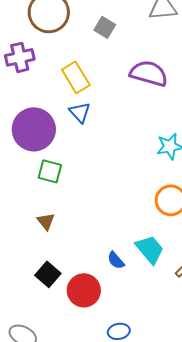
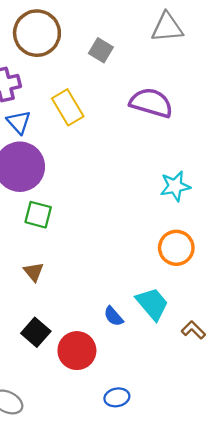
blue triangle: (80, 112) -> (19, 122), moved

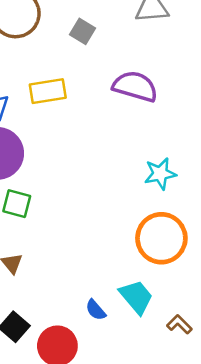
yellow rectangle: (68, 107) -> (48, 91), turned -68
orange circle: (176, 248) -> (161, 238), size x1.4

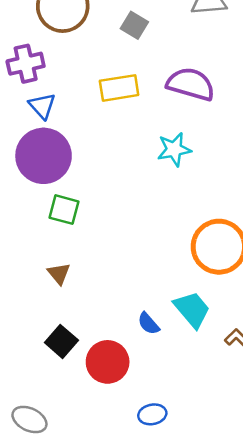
yellow rectangle: (48, 91) -> (119, 88), moved
cyan star: (160, 174) -> (174, 149), moved

